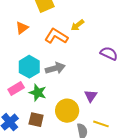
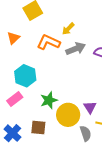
gray arrow: (55, 68) -> (76, 49), moved
green star: (38, 93) -> (49, 100), moved, turned -30
purple triangle: (91, 96) -> (90, 107), moved

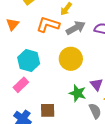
green star: (49, 100) -> (78, 93), moved, turned -30
yellow circle: (68, 115) -> (71, 59), moved

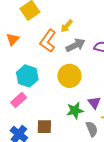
orange L-shape: (48, 25) -> (48, 41), turned -75
green star: (78, 93) -> (75, 111), turned -30

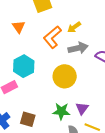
orange triangle: (13, 39) -> (19, 27), turned -32

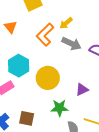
gray arrow: (78, 48) -> (71, 44), turned 42
yellow circle: (65, 76) -> (48, 78), moved
purple triangle: (82, 108) -> (82, 90), moved, turned 32

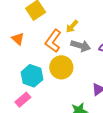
yellow circle: (48, 78) -> (61, 67), moved

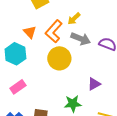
orange triangle: (18, 39) -> (30, 32), moved
cyan hexagon: (32, 76) -> (15, 54), moved

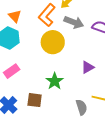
orange triangle: (30, 32) -> (15, 16), moved
green star: (73, 104) -> (55, 81), moved, turned -30

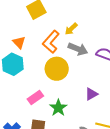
pink rectangle: (12, 71) -> (35, 98), moved

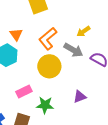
yellow arrow: (71, 29) -> (84, 31), moved
green star: (58, 108) -> (45, 105), turned 30

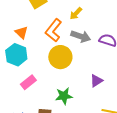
yellow arrow: (84, 31) -> (76, 13), moved
pink rectangle: (24, 91) -> (28, 82), moved

